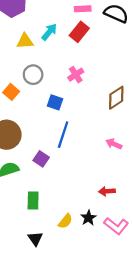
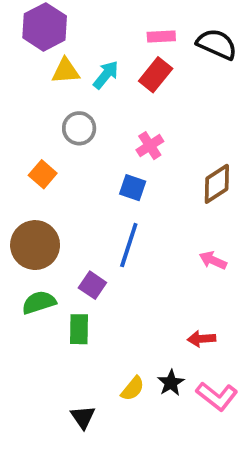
yellow triangle: (25, 41) -> (66, 71), moved
gray circle: (33, 75) -> (79, 128), moved
blue square: (55, 102) -> (133, 188), moved
green rectangle: (33, 200) -> (79, 329), moved

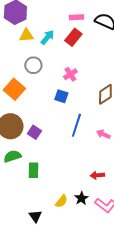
orange square: (43, 174) -> (14, 89), size x1.5
blue line: (129, 245) -> (76, 125), moved
purple square: (92, 285) -> (34, 132), moved

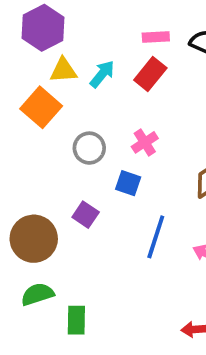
gray circle: (33, 65) -> (89, 148), moved
orange square: (14, 89) -> (41, 107), moved
purple square: (34, 132) -> (86, 215), moved

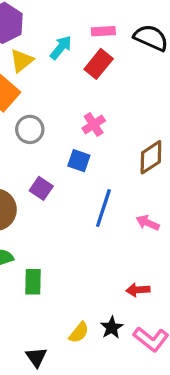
yellow triangle: (63, 70) -> (22, 61), turned -35
cyan arrow: (102, 74) -> (61, 48), moved
gray circle: (89, 148) -> (30, 129), moved

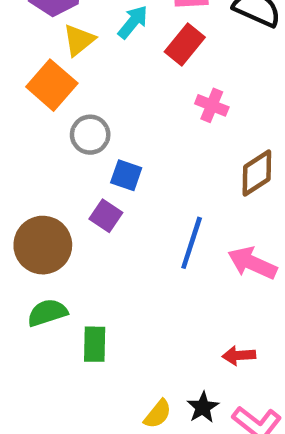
pink cross: (94, 125) -> (212, 105), moved, turned -35
blue square: (79, 161) -> (126, 175), moved
pink arrow: (148, 223) -> (252, 263), size x1.5

